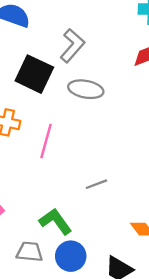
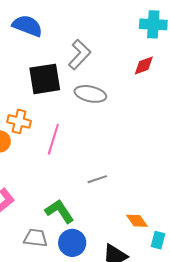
black square: (34, 74) -> (45, 79), turned -36

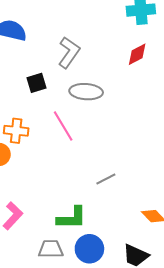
black square: (45, 79) -> (36, 83), size x0.6
pink line: (53, 139) -> (63, 126), moved, turned -40
green L-shape: (60, 211) -> (72, 218), turned 132

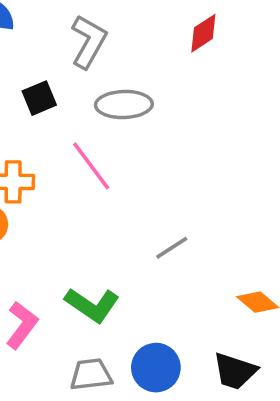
green L-shape: (72, 218) -> (92, 305), moved, turned 40

